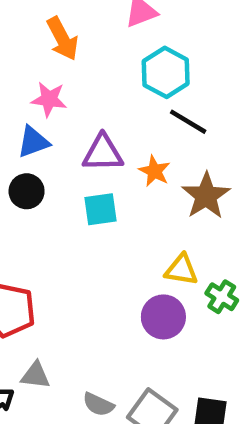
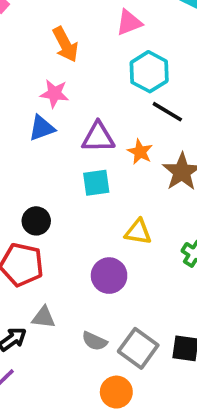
black circle: (27, 191) -> (36, 221), moved
yellow triangle: (181, 270) -> (138, 232), moved
purple circle: (163, 317) -> (109, 276), moved

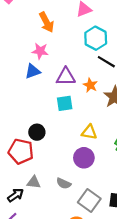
black circle: (36, 221) -> (37, 132), moved
purple circle: (109, 276) -> (84, 158), moved
gray semicircle: (94, 341) -> (64, 183), moved

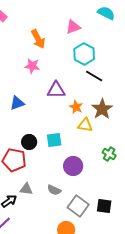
blue triangle: (33, 71) -> (17, 103), moved
orange star: (90, 85) -> (76, 107), moved
cyan square: (65, 103) -> (54, 140), moved
yellow triangle: (89, 132) -> (85, 125), moved

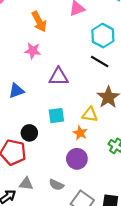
cyan hexagon: (84, 54) -> (103, 36), moved
orange star: (76, 107) -> (80, 133), moved
cyan square: (54, 140) -> (56, 116), moved

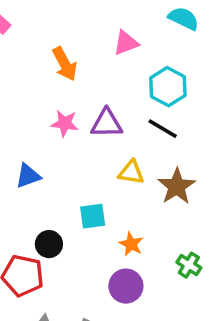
pink star: (33, 51) -> (65, 123), moved
purple triangle: (59, 77) -> (107, 123), moved
yellow triangle: (90, 115) -> (131, 172), moved

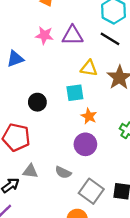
blue triangle: (28, 176) -> (15, 59), moved
cyan square: (93, 216) -> (75, 93), moved
black circle: (49, 244) -> (37, 102), moved

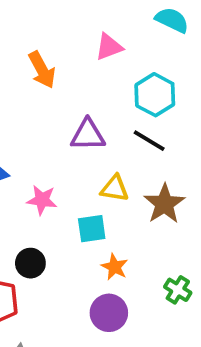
pink star: (44, 35) -> (42, 200), moved
black circle: (37, 102) -> (30, 263), moved

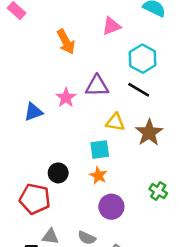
pink star: (42, 200) -> (66, 98), moved, turned 30
orange star: (115, 267) -> (98, 176), moved

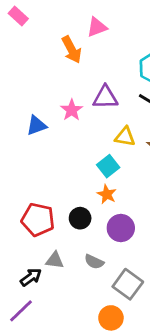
pink triangle: (111, 26) -> (97, 27), moved
cyan square: (100, 150) -> (108, 166), turned -30
black circle: (58, 173) -> (80, 218), moved

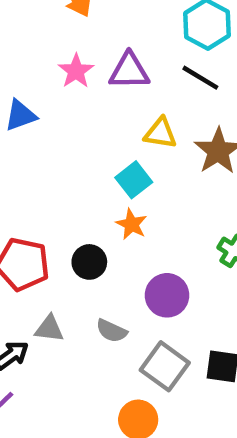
pink star: (72, 110) -> (76, 71), moved
purple circle: (121, 228) -> (167, 295), moved

